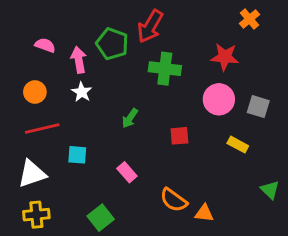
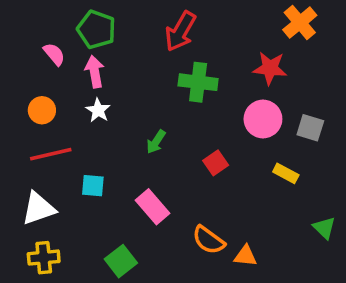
orange cross: (250, 19) -> (300, 23), size x1.4
green pentagon: (112, 44) -> (96, 30), moved
pink semicircle: (45, 45) -> (54, 54), turned 30
red square: (179, 136) -> (216, 163), turned -30
pink rectangle: (127, 172) -> (152, 207), size x1.4

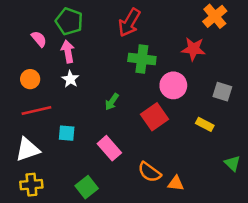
pink circle: (263, 119) -> (173, 85), moved
red square: (216, 163) -> (154, 117), size x1.5

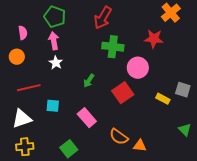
pink semicircle: (39, 39) -> (23, 33), moved, turned 32
orange circle: (30, 79) -> (17, 57), moved
gray square: (222, 92) -> (183, 90), moved

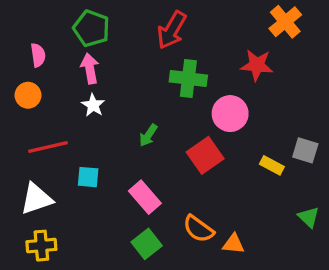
green square: (69, 149) -> (147, 244), moved

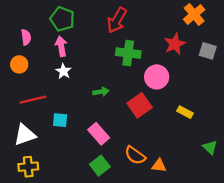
red star: (257, 65) -> (175, 44), turned -30
green arrow: (148, 135) -> (101, 92), turned -133
gray square: (305, 150) -> (208, 51), moved

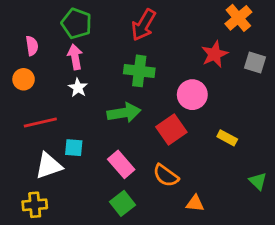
green cross: (128, 53) -> (139, 71), moved
green arrow: (101, 92) -> (124, 113), size x1.6
white triangle: (25, 135) -> (49, 166), moved
orange semicircle: (135, 155) -> (166, 176), moved

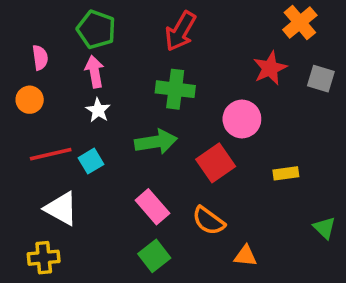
yellow rectangle: (227, 138) -> (286, 173), turned -36
cyan square: (74, 148) -> (91, 161), moved, turned -36
white triangle: (49, 166) -> (61, 208), turned 48

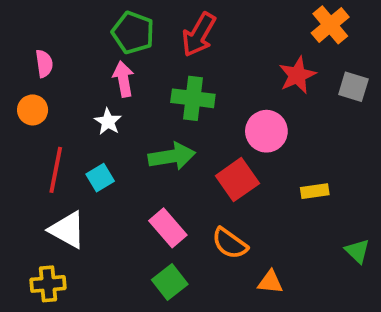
green pentagon: (96, 30) -> (133, 33), moved
pink arrow: (95, 72) -> (123, 79), moved
red line: (51, 154) -> (56, 170), turned -66

